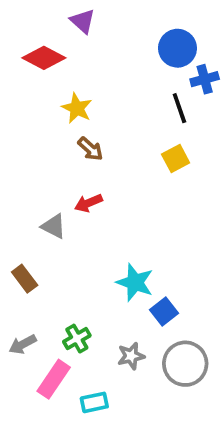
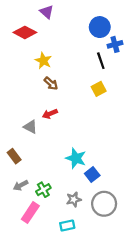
gray arrow: (23, 344) -> (21, 185), moved
cyan rectangle: (94, 402) -> (67, 225), moved

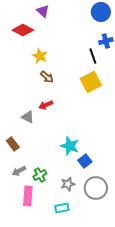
blue circle: (100, 27) -> (101, 12), moved
yellow square: (99, 89) -> (91, 82), size x1.5
pink rectangle: (30, 212) -> (28, 196), turned -30

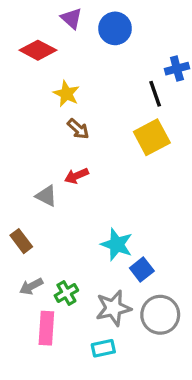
blue circle: (101, 12) -> (115, 28), moved
gray star: (68, 184) -> (113, 308), size x1.5

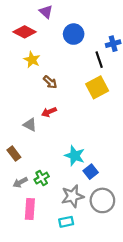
blue circle: (115, 28) -> (74, 34), moved
yellow star: (66, 94) -> (32, 60), moved
green cross: (66, 293) -> (42, 178), moved

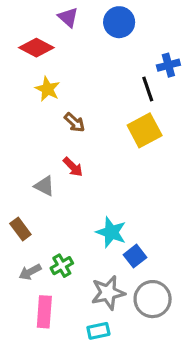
blue circle: (74, 34) -> (119, 22), moved
red arrow: (49, 112) -> (73, 167), turned -112

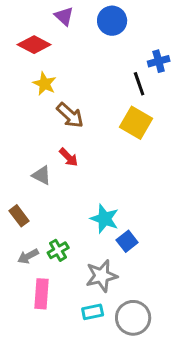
brown arrow: (75, 122) -> (70, 115), size x1.4
yellow square: (145, 130) -> (136, 123), turned -32
gray circle: (153, 299) -> (133, 318), moved

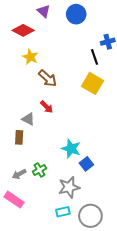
brown rectangle: (19, 216) -> (19, 137), moved, turned 40
pink rectangle: (42, 294) -> (14, 200), moved, turned -60

